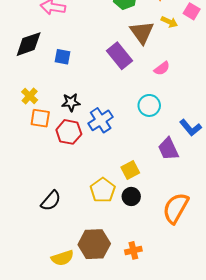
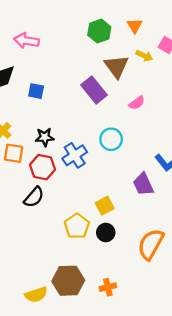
cyan circle: (149, 105) -> (111, 139), moved
black semicircle: (51, 201) -> (34, 197), moved

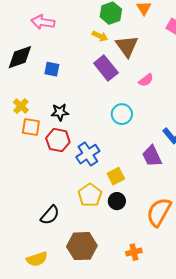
yellow arrow: (144, 56) -> (100, 36), moved
blue cross: (75, 155) -> (88, 154), moved
black semicircle: (34, 197) -> (50, 215), moved
orange cross: (108, 287) -> (134, 252), moved
yellow semicircle: (36, 295) -> (37, 259), moved

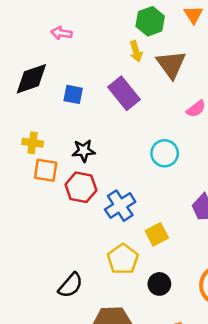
pink arrow: (43, 22) -> (61, 33), size x0.7
yellow arrow: (100, 36) -> (136, 51), turned 49
purple rectangle: (106, 68) -> (124, 93), moved
yellow cross: (21, 106) -> (33, 143), turned -35
black circle: (117, 201) -> (159, 284), moved

